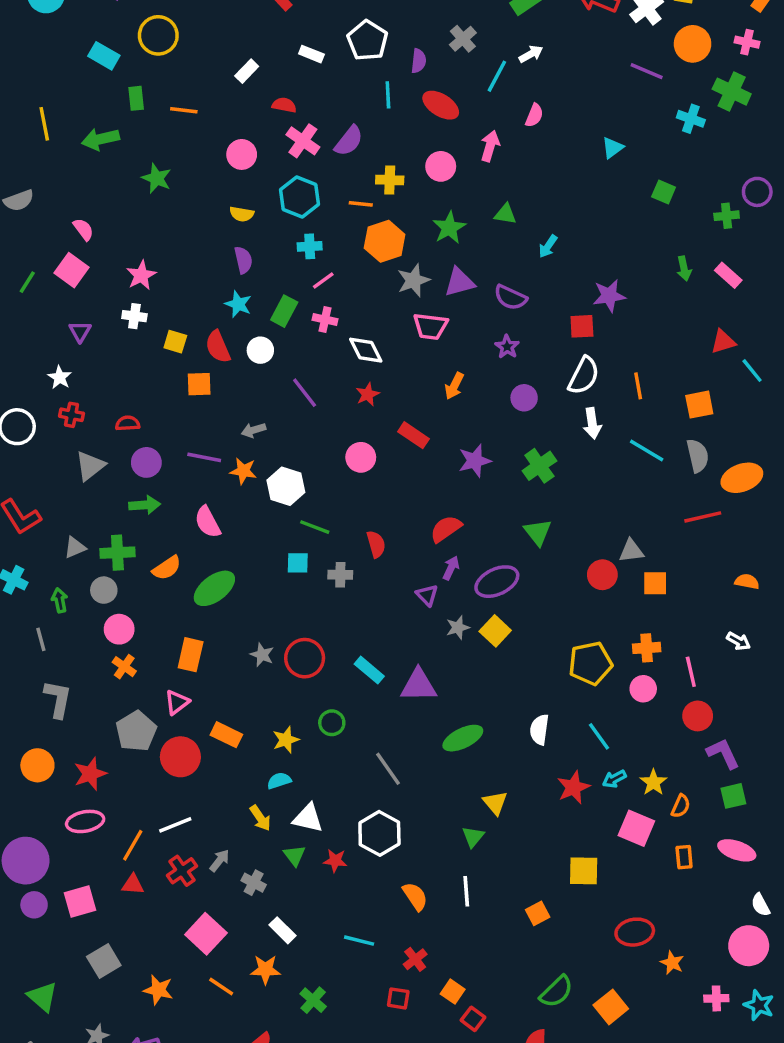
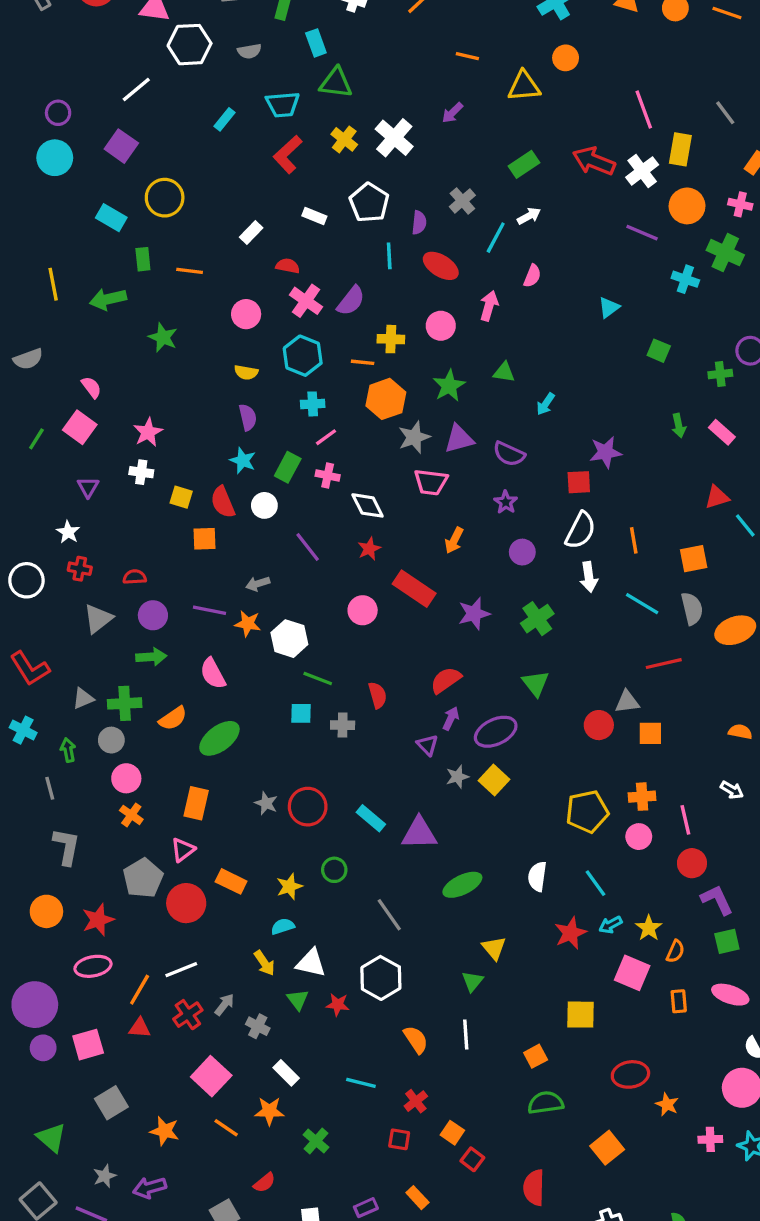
red rectangle: (413, 435) -> (414, 589), size x1.4
red line: (703, 517) -> (664, 664), moved
green semicircle: (556, 992) -> (546, 1103), moved, turned -144

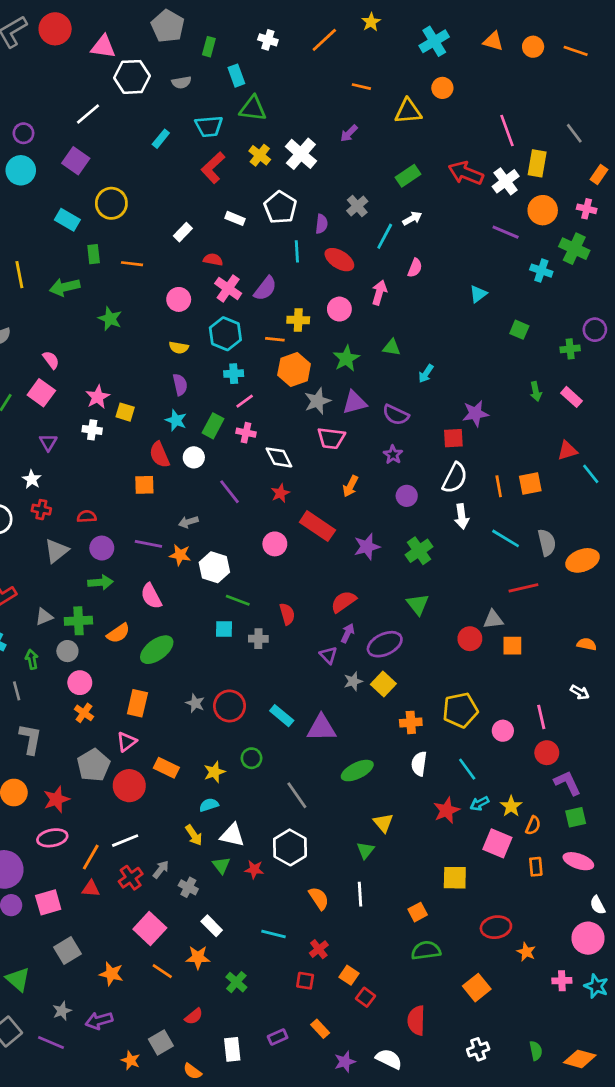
yellow square: (181, 497) -> (125, 412), moved
orange square: (694, 559) -> (530, 483), moved
orange cross: (642, 797) -> (411, 722), moved

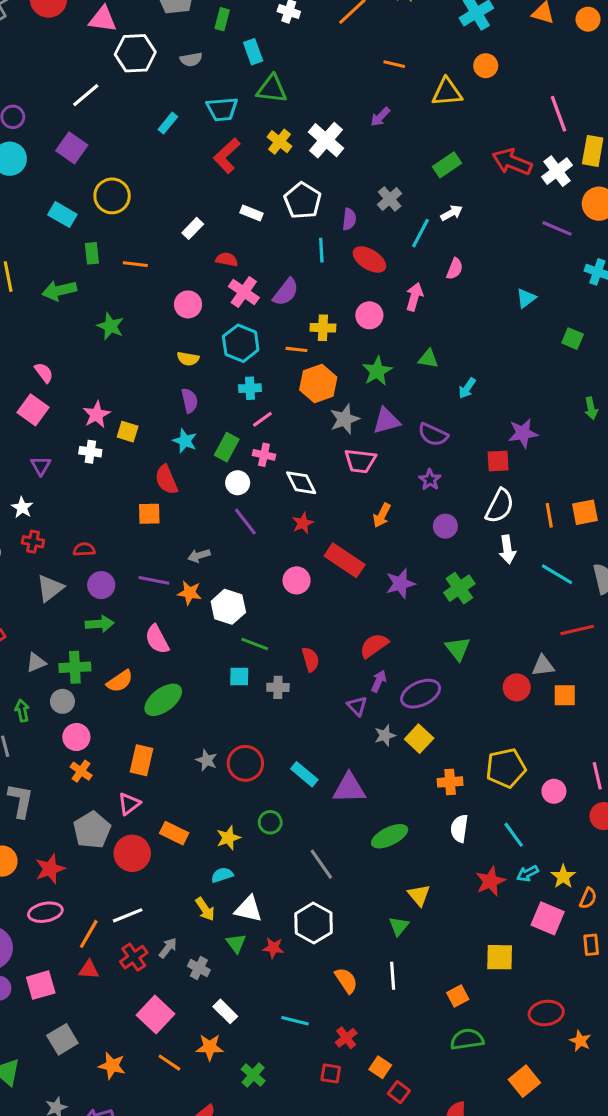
white circle: (194, 457) -> (238, 483), moved

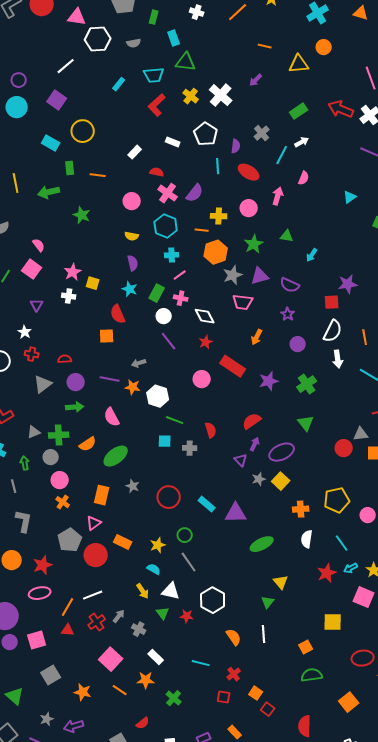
gray star: (207, 760) -> (133, 486), moved
gray line: (321, 864) -> (189, 562), moved
cyan semicircle: (222, 875) -> (154, 569), turned 48

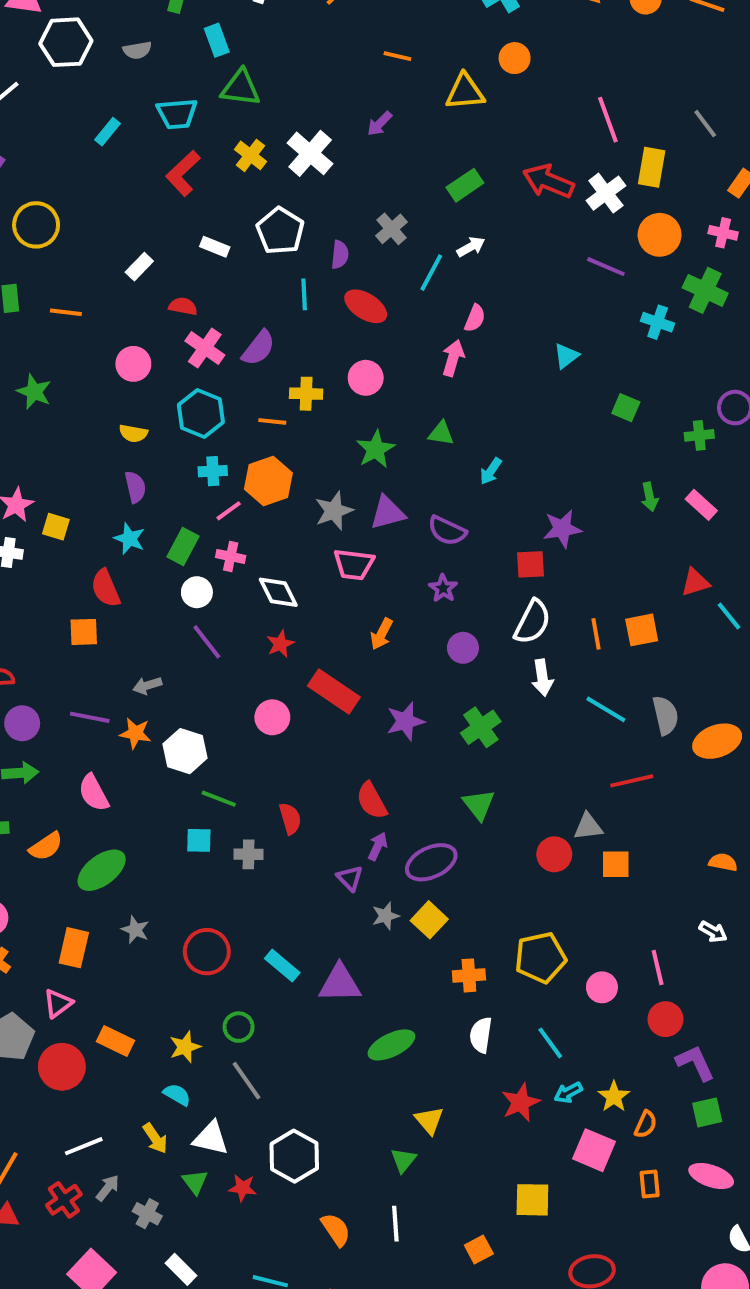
pink arrow: (278, 196) -> (453, 358), moved
orange hexagon: (216, 252) -> (268, 481), moved
red semicircle: (252, 421) -> (372, 801), turned -84
white line: (93, 595) -> (84, 1146), moved

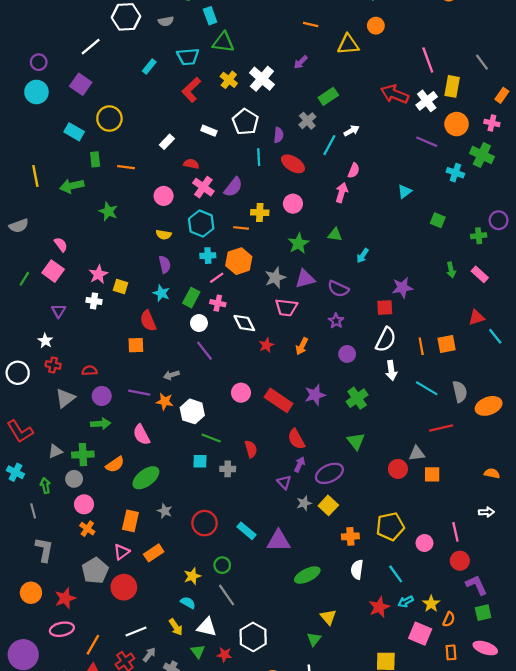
green rectangle: (465, 185) -> (328, 96), moved
red star: (280, 644) -> (266, 345), moved
red rectangle: (334, 691) -> (279, 400), moved
white arrow: (713, 932) -> (486, 512), turned -32
orange rectangle: (115, 1041) -> (154, 553), moved, turned -60

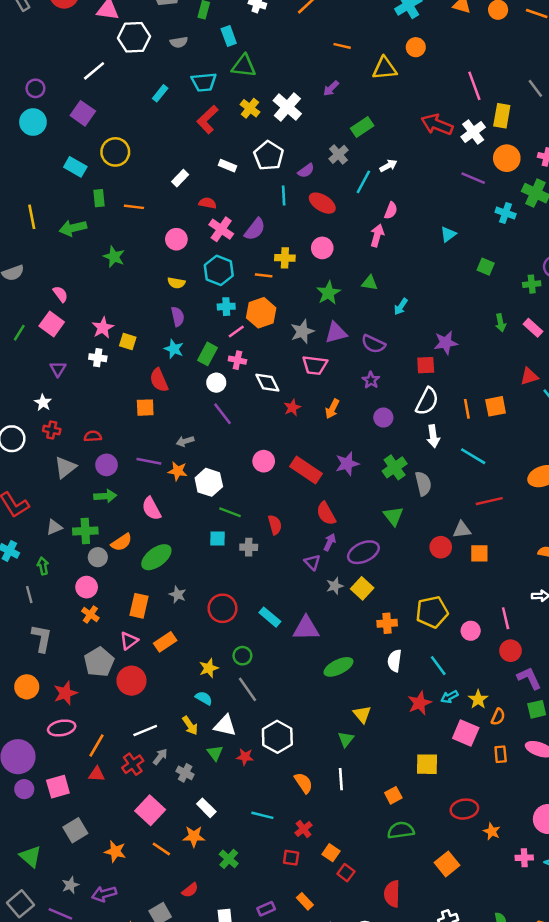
purple semicircle: (279, 135) -> (306, 171), turned 48
gray semicircle: (460, 392) -> (423, 484), moved
gray circle: (74, 479) -> (98, 557), moved

